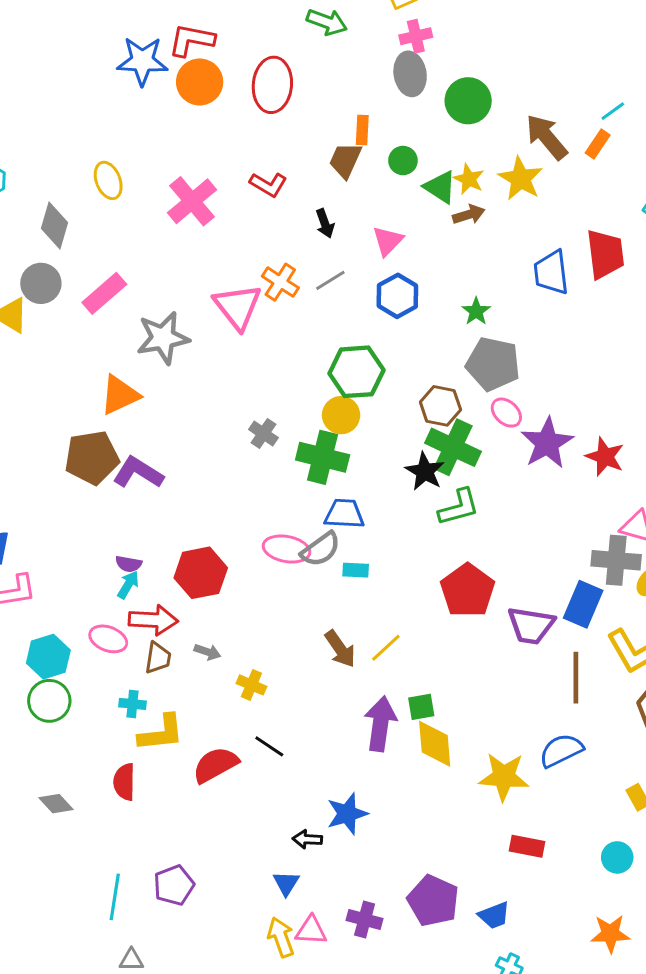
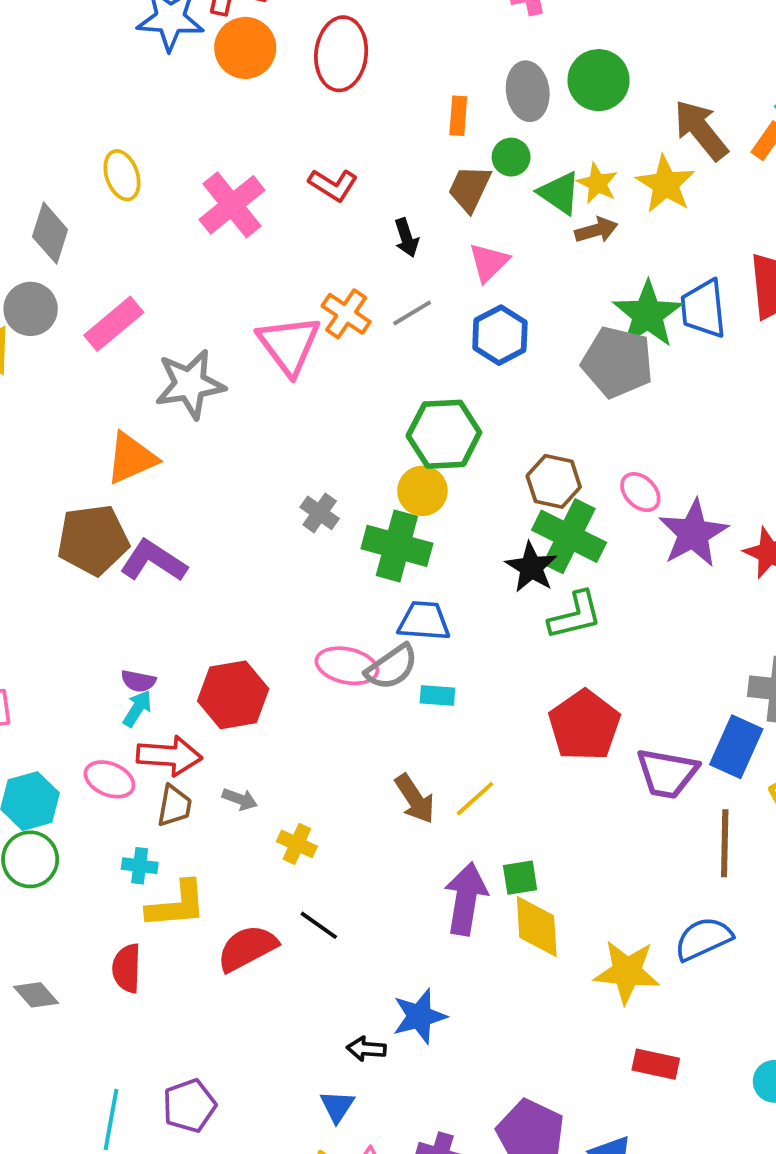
gray ellipse: (410, 74) -> (528, 91), moved
brown trapezoid: (345, 160) -> (470, 189), moved
green star: (476, 311) -> (648, 314), moved, size x1.8
gray pentagon: (493, 364) -> (617, 362), moved

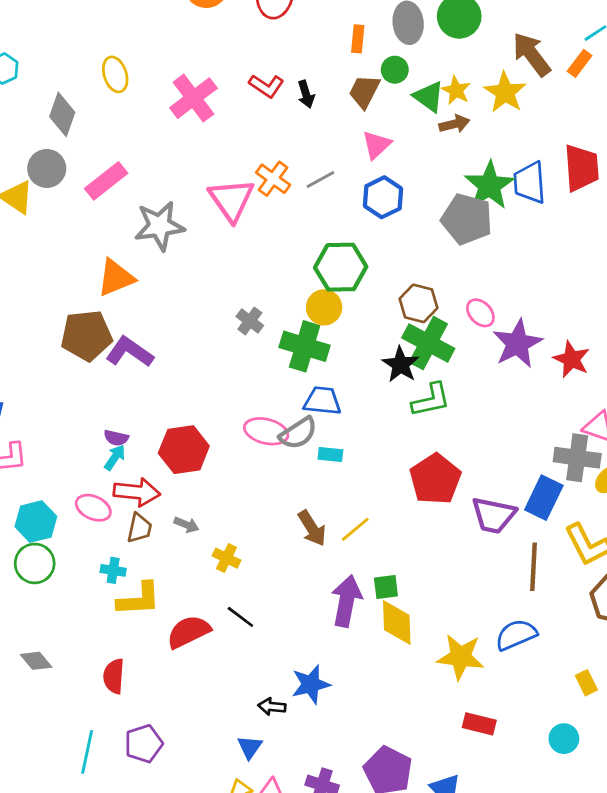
black arrow: (406, 238) -> (306, 94), moved
red semicircle: (127, 968) -> (114, 676), moved

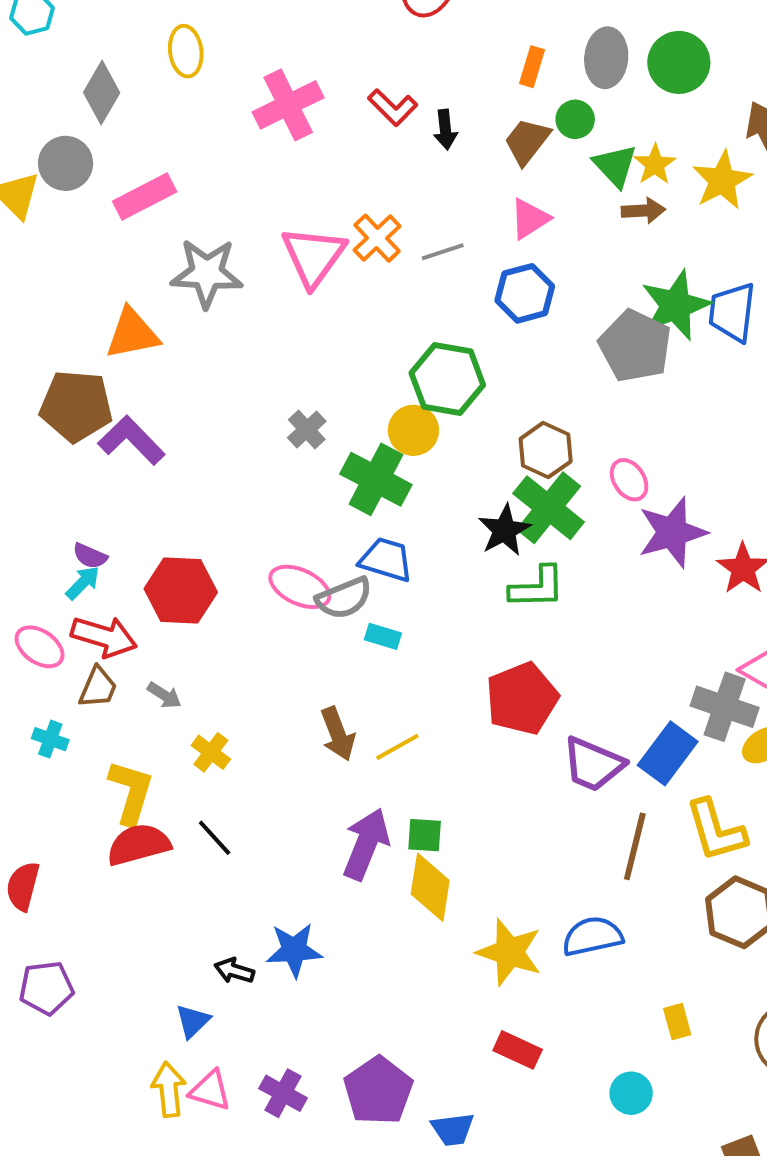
yellow L-shape: (139, 599) -> (131, 792), moved, turned -81

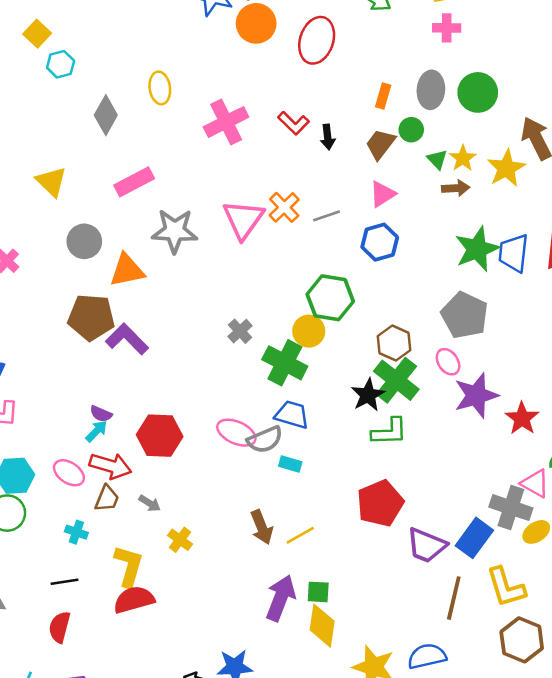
gray circle: (66, 163) -> (84, 241), moved
green triangle: (615, 166) -> (437, 159), size x0.7
gray pentagon: (635, 346) -> (465, 315), moved
black line: (215, 838) -> (65, 582), moved, turned -56

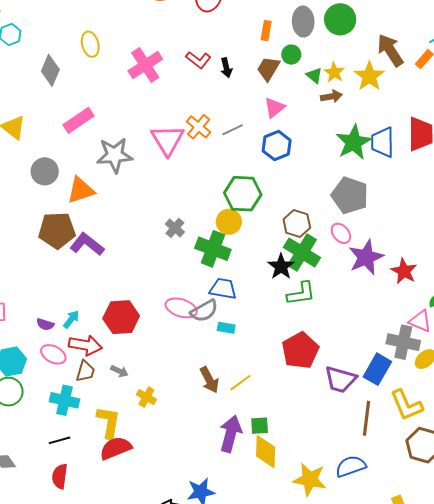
purple semicircle: (101, 414) -> (45, 324), moved
cyan cross: (76, 532) -> (64, 400), size x1.6

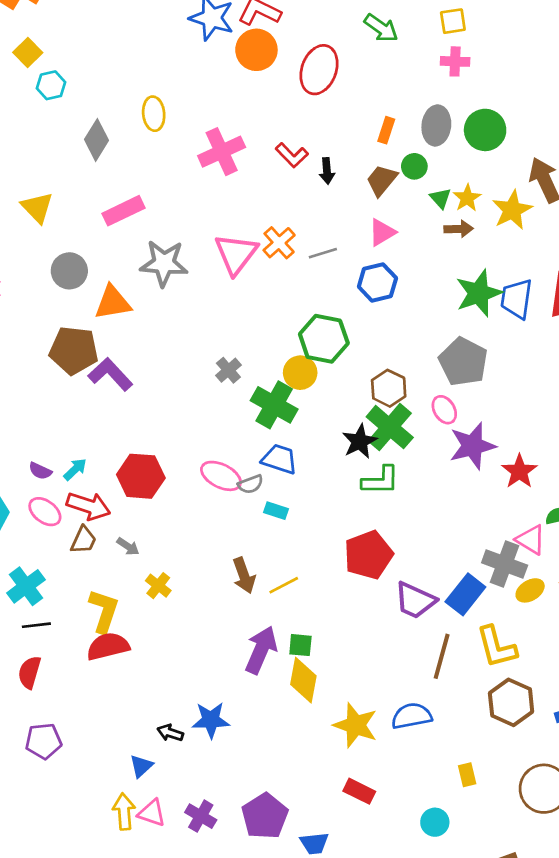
gray semicircle: (204, 311) -> (250, 484), size x0.7
cyan cross: (64, 400) -> (26, 586), moved, turned 32

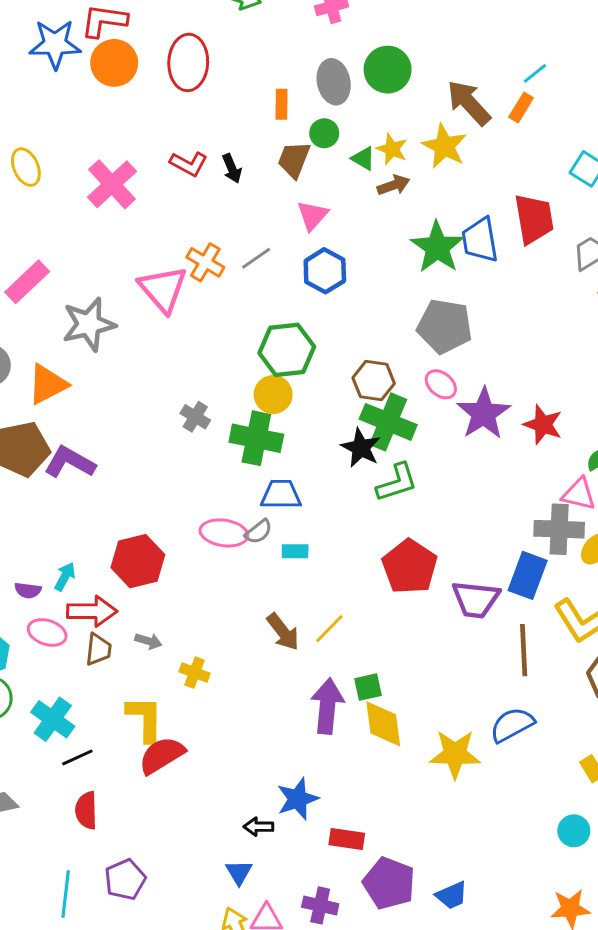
red rectangle: (359, 791) -> (347, 839), moved

